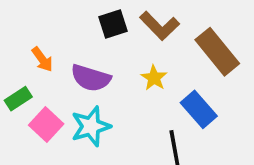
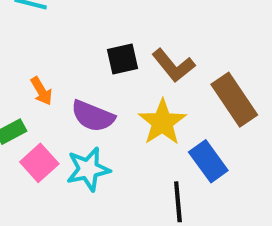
yellow star: (154, 78) -> (162, 122), size x1.6

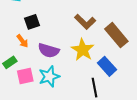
black square: (123, 59) -> (32, 22), moved
pink square: (39, 163) -> (25, 76), turned 36

